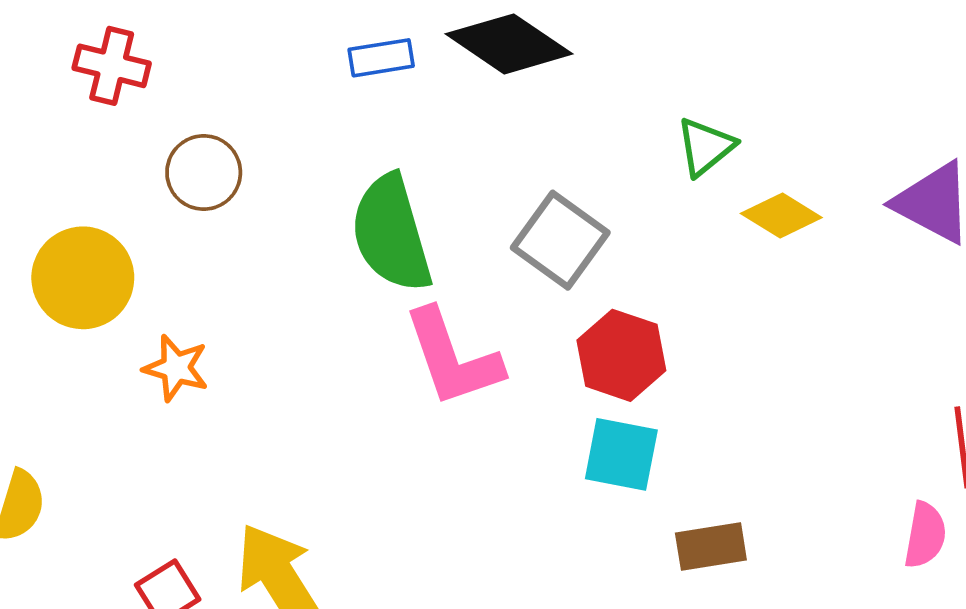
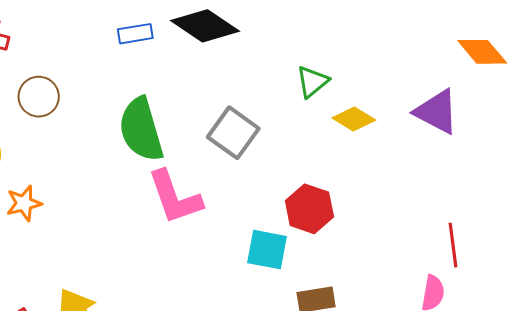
red hexagon: (621, 355) -> (309, 209), moved
orange star: (176, 368) -> (24, 203), turned -30

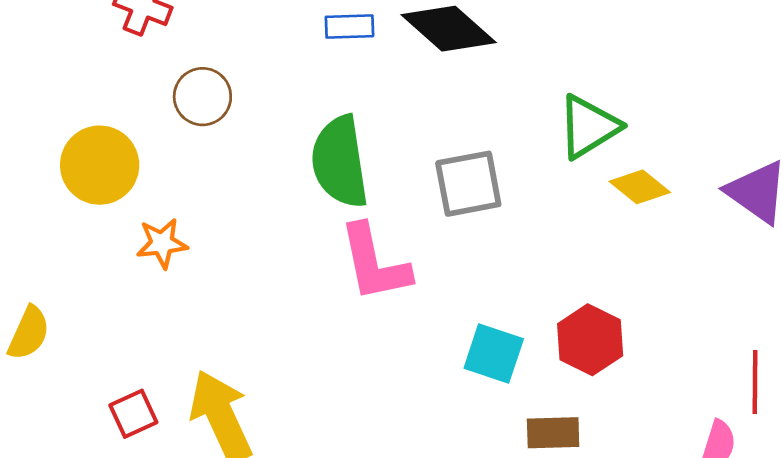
green triangle: (312, 82) -> (589, 127), size x1.4
gray square: (233, 133) -> (468, 184), turned 36
red hexagon: (309, 209) -> (590, 340), moved

